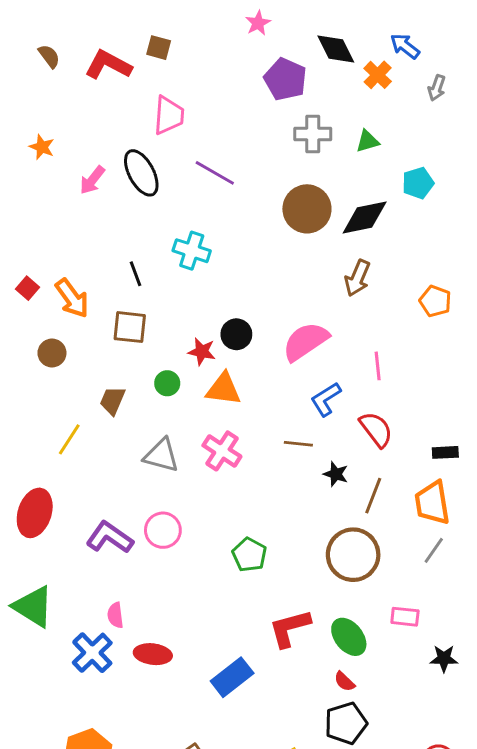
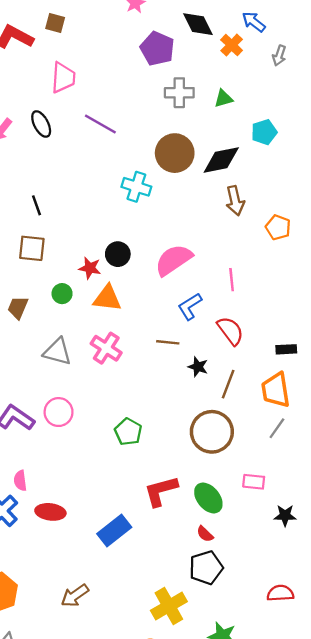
black ellipse: (141, 173) -> (41, 124), size x0.7
cyan cross: (192, 251) -> (136, 187), moved
brown arrow: (357, 278) -> (235, 201), moved, turned -36

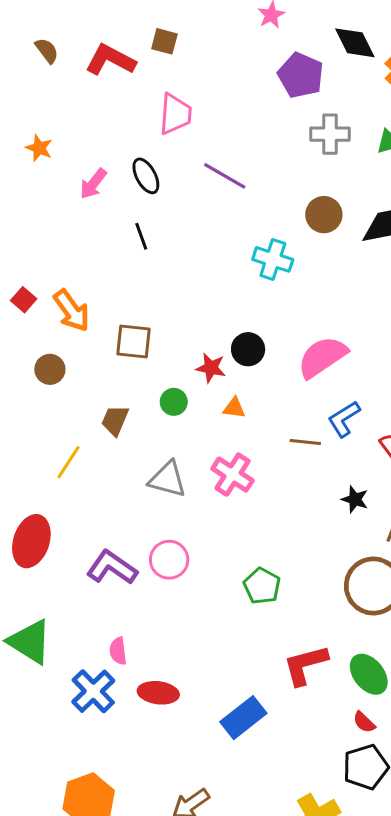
brown circle: (175, 153) -> (324, 215), size x0.7
black line: (36, 205) -> (141, 236), moved
orange triangle: (107, 298) -> (234, 408), size x0.6
brown line: (168, 342) -> (305, 442), moved

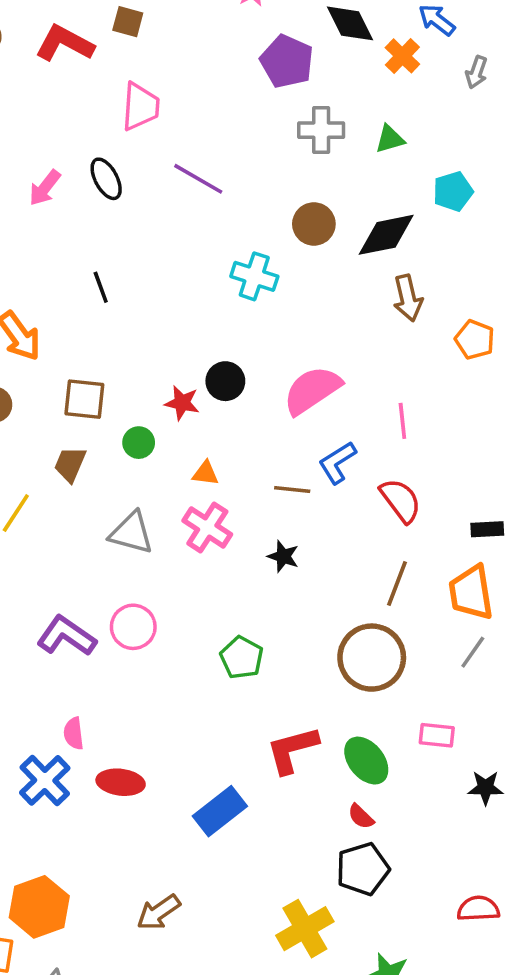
black line: (141, 236) -> (101, 287), moved
brown square: (134, 341) -> (84, 399), moved
orange triangle: (234, 408) -> (205, 473), moved
black star: (355, 499) -> (283, 556), moved

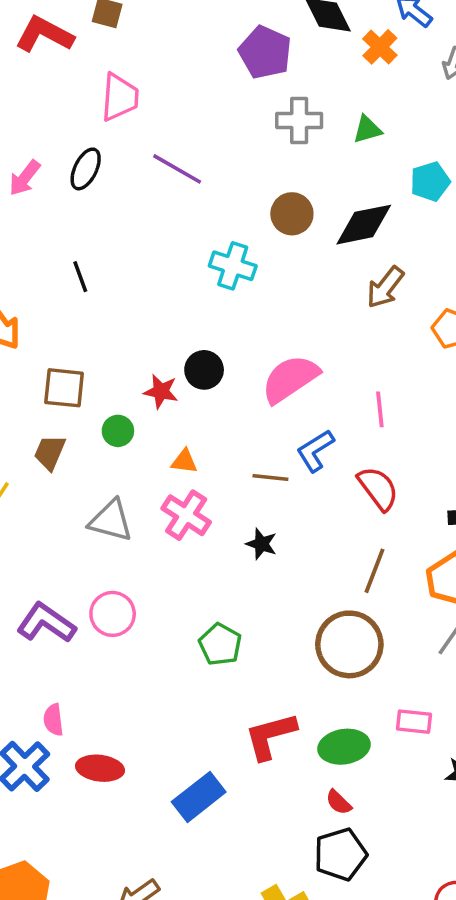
black ellipse: (106, 179) -> (86, 169), turned 54
brown arrow: (408, 298) -> (385, 287), turned 51
green ellipse: (366, 761) -> (344, 747), turned -60

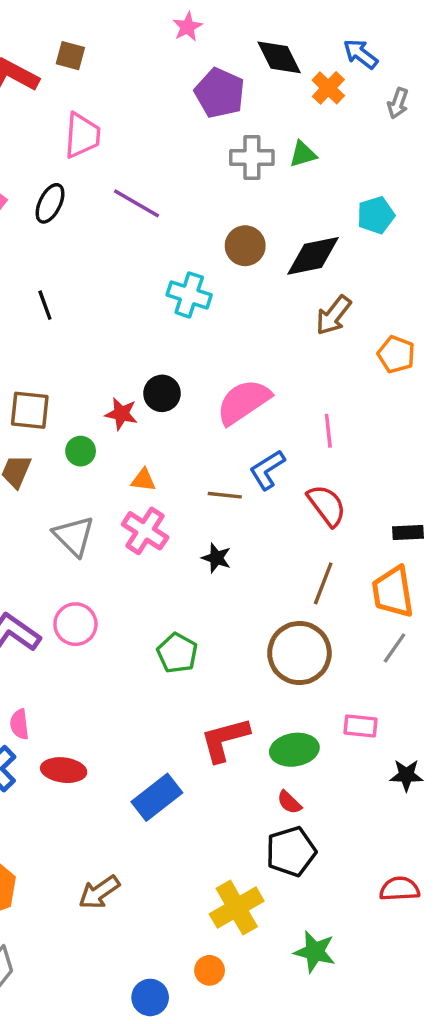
green triangle: (367, 129) -> (303, 154), moved
gray triangle: (111, 521) -> (74, 536), turned 30

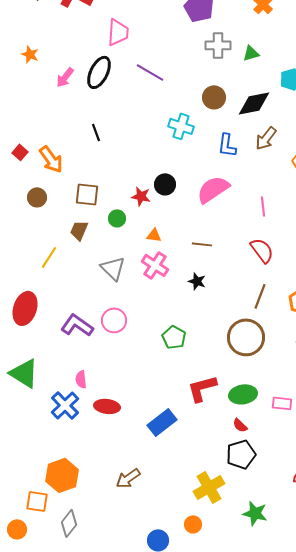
green triangle: (303, 154) -> (251, 53), moved
black ellipse: (50, 203) -> (99, 72), size x1.4
blue L-shape: (267, 470) -> (227, 145), moved, turned -50
pink rectangle: (361, 726) -> (282, 403), moved

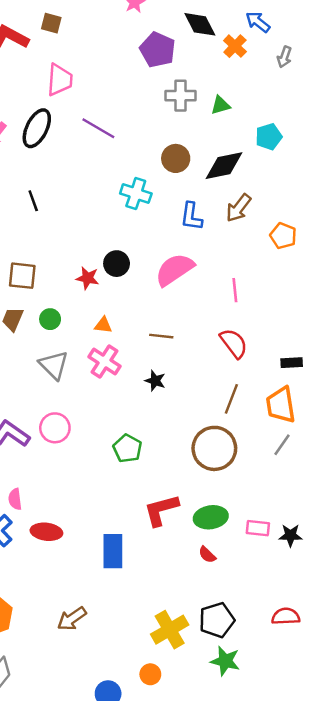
green circle: (117, 218) -> (50, 319), moved
blue rectangle: (162, 422) -> (113, 551), turned -52
black pentagon: (241, 454) -> (217, 620), moved

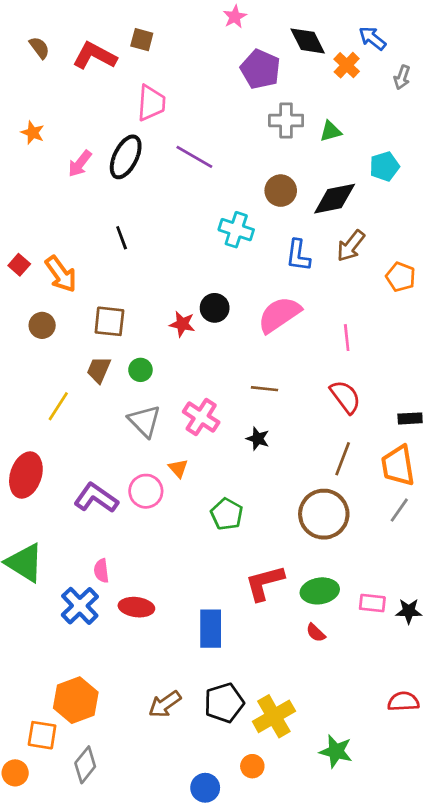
orange triangle: (103, 325) -> (178, 468), moved, turned 42
black pentagon: (217, 620) -> (224, 703), moved

